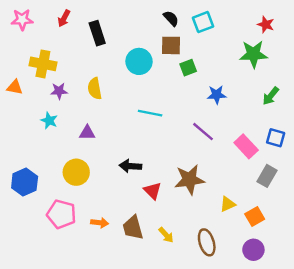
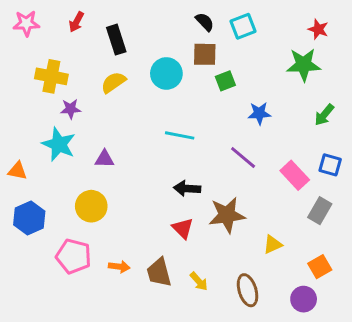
orange triangle: (15, 87) -> (17, 171), moved
yellow semicircle: (95, 89) -> (113, 82), moved, turned 65
cyan star: (49, 121) -> (59, 144), size x1.6
black arrow: (130, 166) -> (187, 188), moved
orange square: (255, 217) -> (320, 267), moved

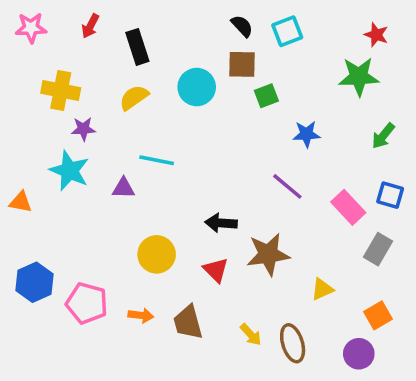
cyan line: (180, 135) -> (157, 160), moved
yellow circle: (91, 206) -> (157, 254), moved
blue hexagon: (29, 218) -> (35, 282), moved
yellow arrow: (199, 281) -> (251, 335), moved

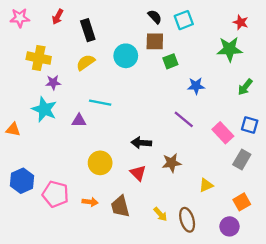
brown star: (268, 254) -> (171, 163), size x0.7

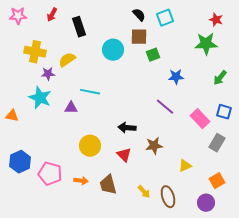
yellow semicircle: (86, 62) -> (67, 60), moved

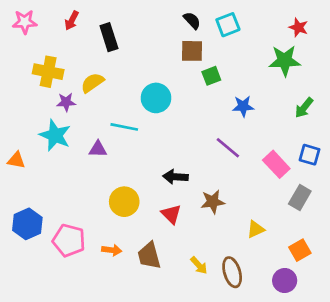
cyan circle: (113, 50) -> (156, 98), moved

